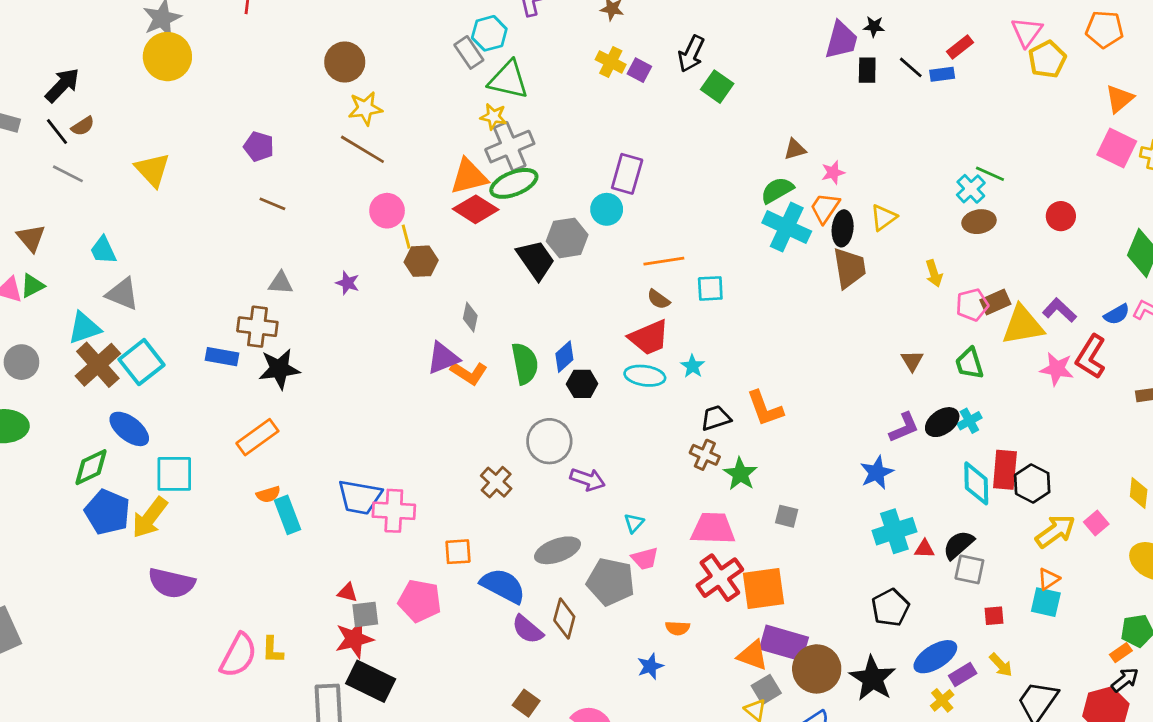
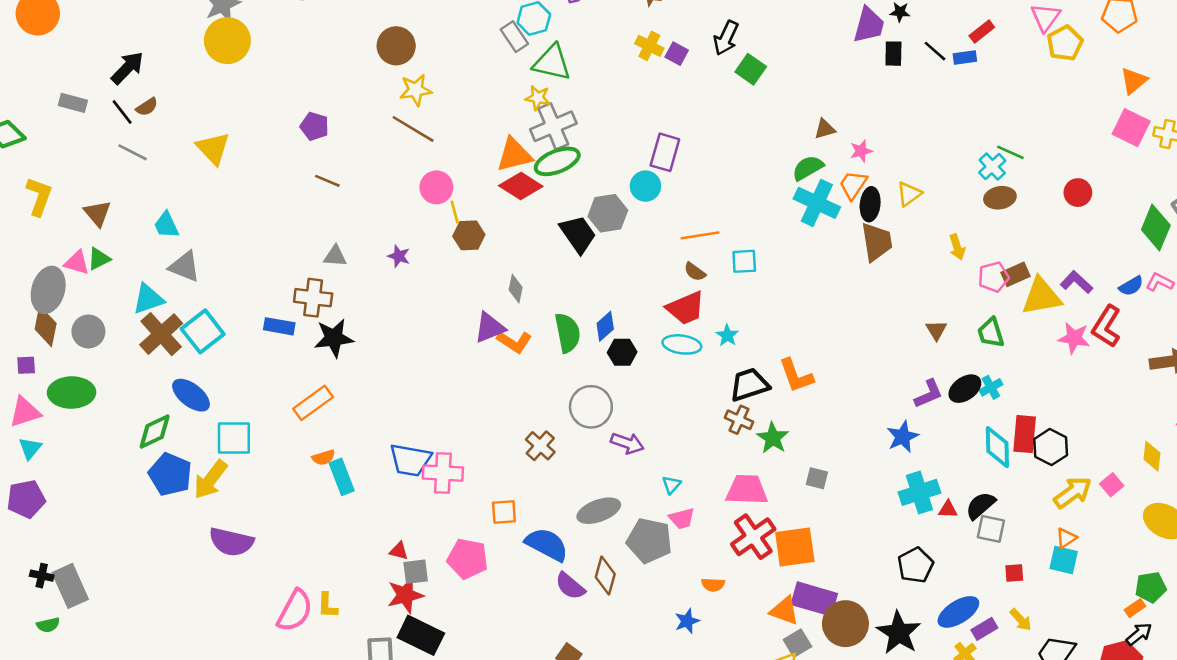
black trapezoid: (716, 418) -> (749, 385), size x1.4

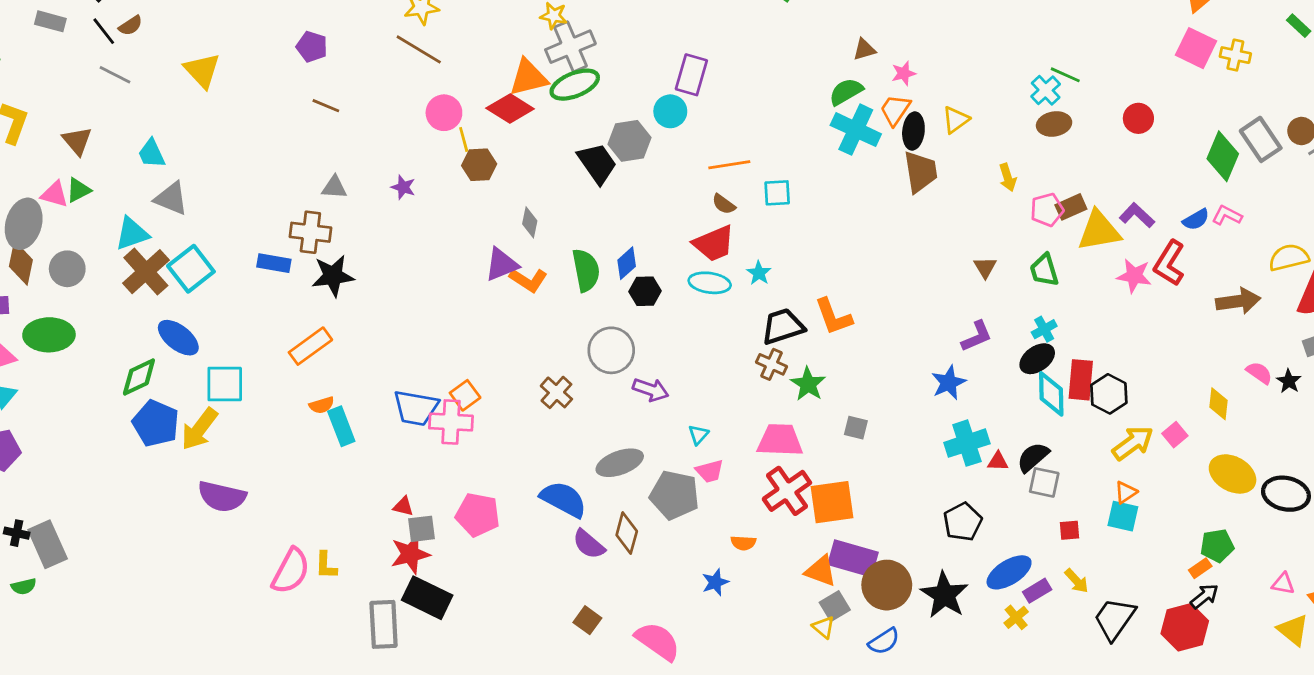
red diamond: (521, 186) -> (510, 109), moved
black ellipse: (965, 389) -> (1037, 359), moved
orange square: (504, 512) -> (465, 395), moved, turned -32

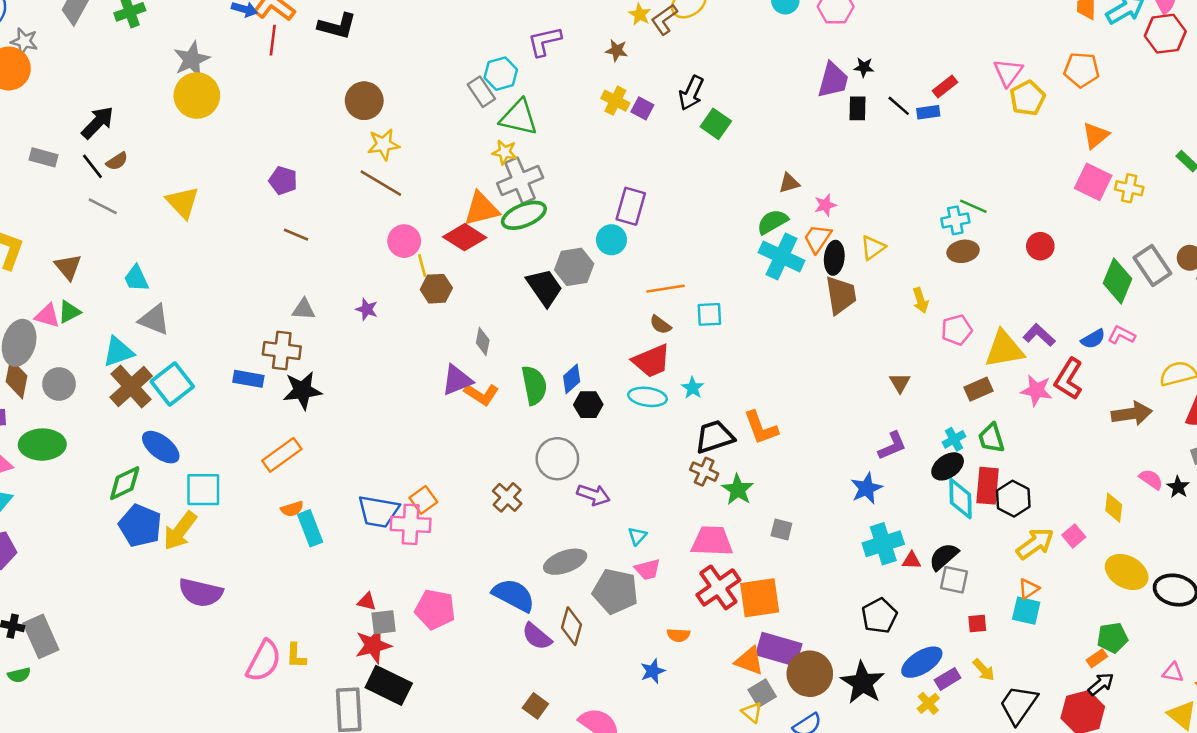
cyan cross: (1046, 90) -> (955, 220), turned 32
brown rectangle: (1071, 207) -> (978, 389), moved
green trapezoid: (1044, 270) -> (991, 438), moved

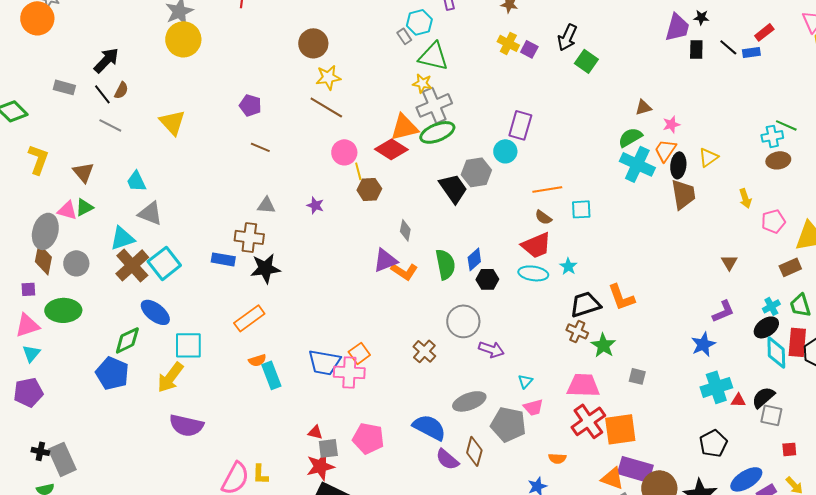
gray rectangle: (481, 92) -> (404, 36), size x0.7
brown semicircle: (117, 161) -> (121, 90), turned -30
blue pentagon: (140, 526) -> (112, 373), moved

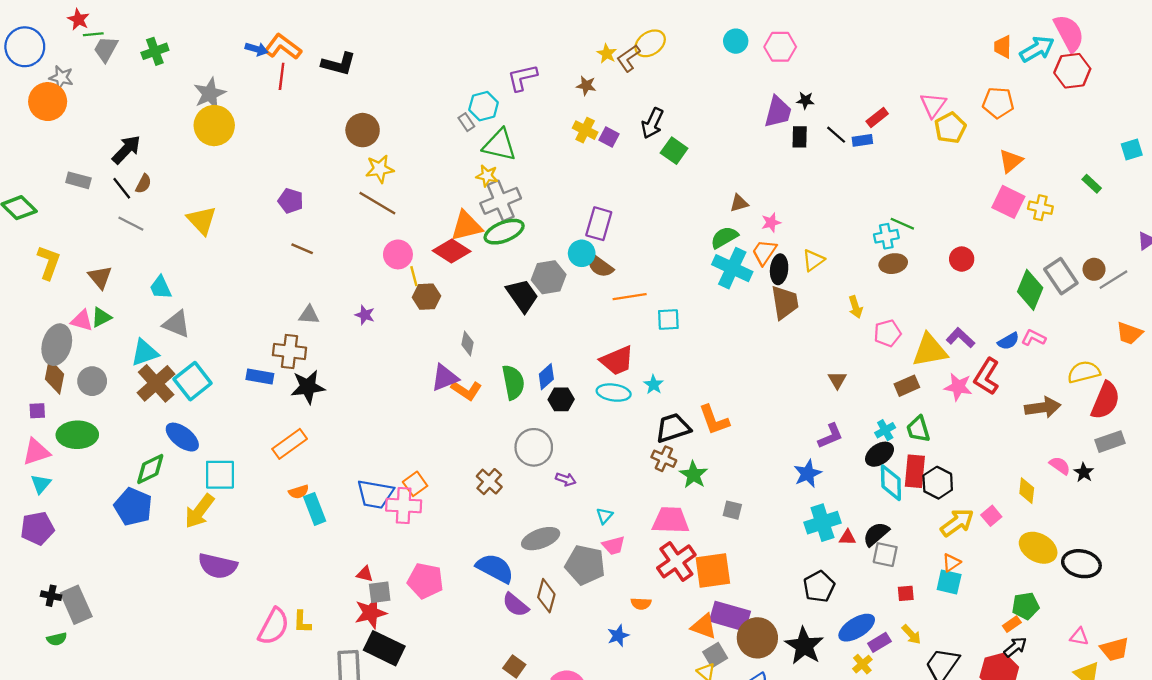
brown semicircle: (543, 217) -> (600, 266), moved, size x1.4
purple arrow: (491, 349) -> (566, 479), size x0.7

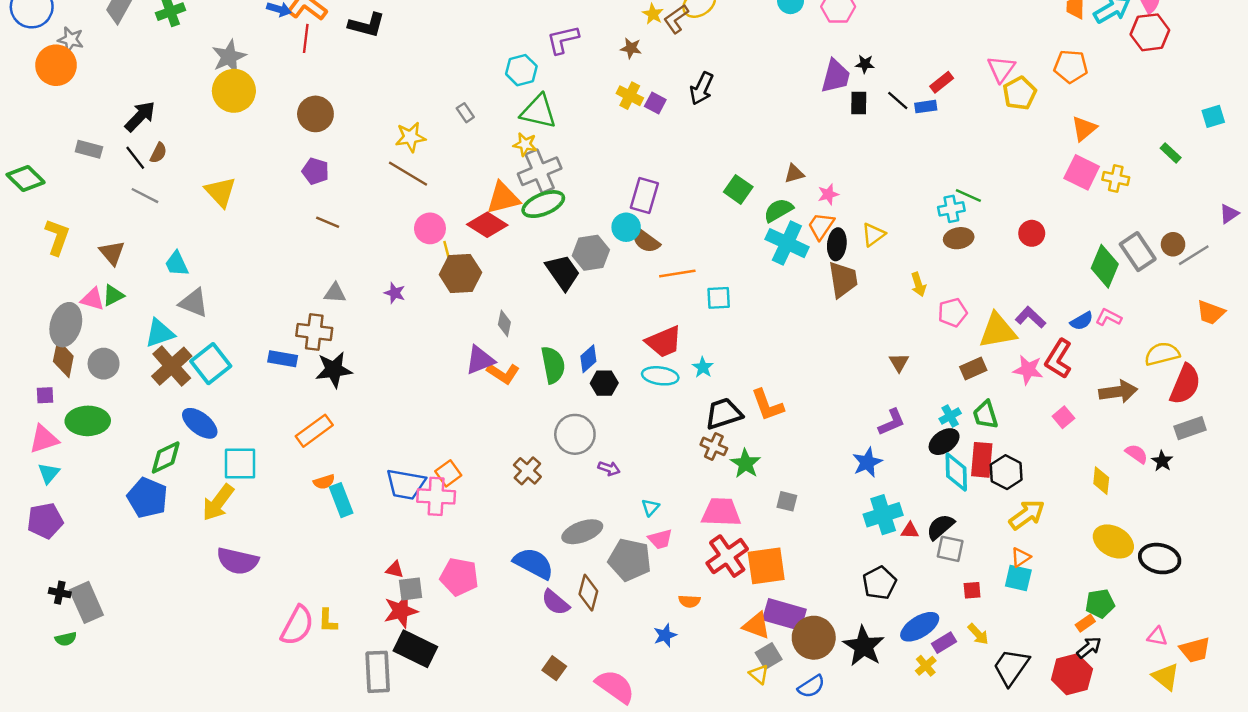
gray rectangle: (466, 122) -> (465, 113), moved
brown circle: (363, 130) -> (315, 114), moved
green square: (674, 151) -> (738, 189), moved
brown hexagon: (426, 297) -> (460, 273), size x1.4
pink square: (991, 516) -> (1063, 417), moved

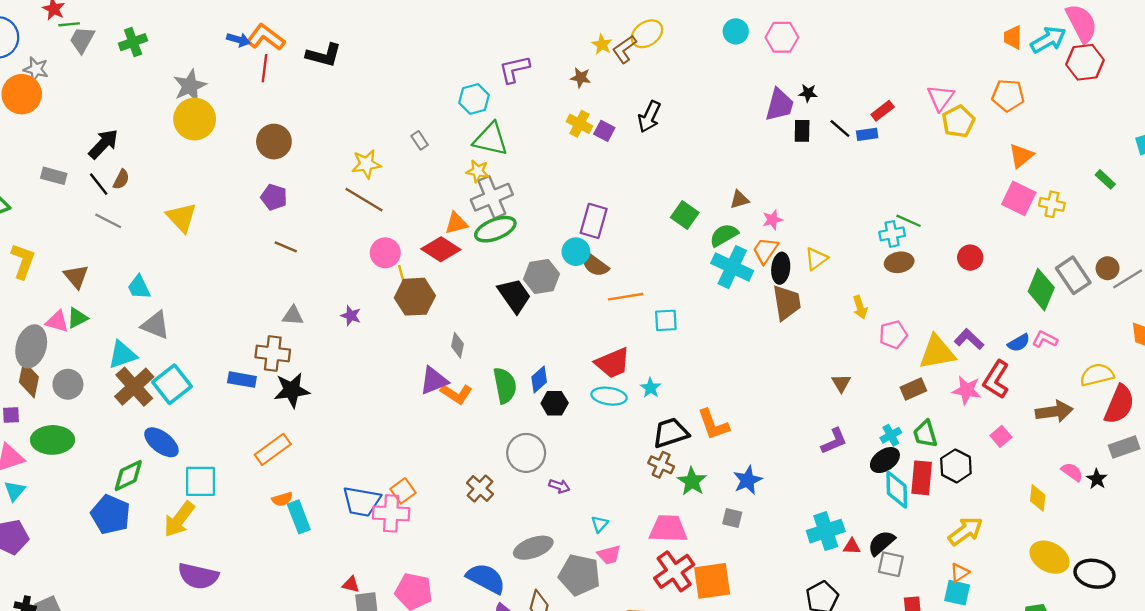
orange triangle: (503, 198) -> (456, 223), size x0.7
blue star: (867, 462) -> (748, 480), moved
black hexagon: (1006, 472) -> (956, 466), moved

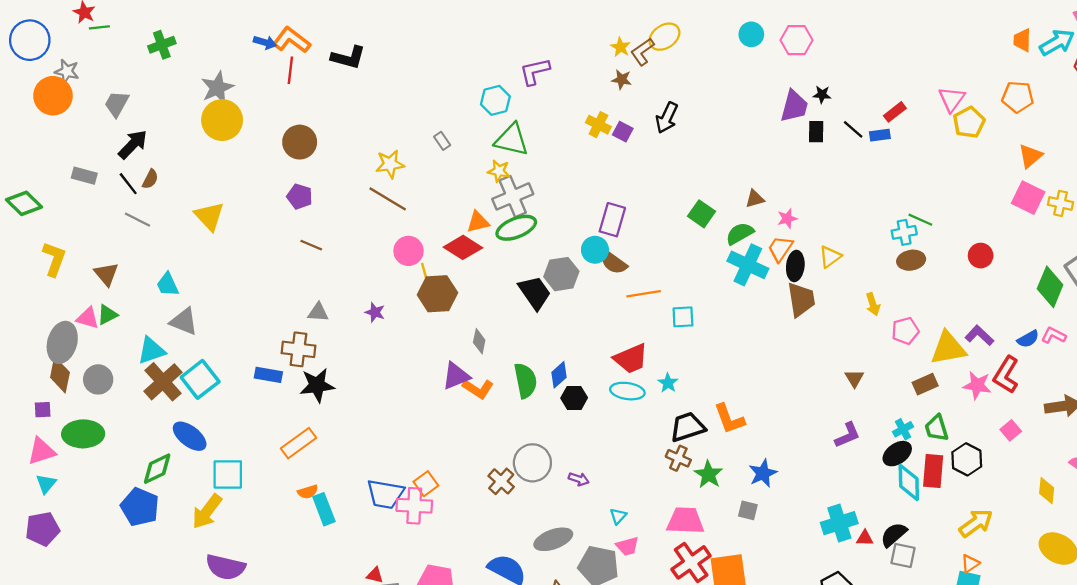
gray trapezoid: (82, 40) -> (117, 104), moved
brown star: (581, 78) -> (622, 80), moved
gray circle: (526, 453) -> (532, 463), moved

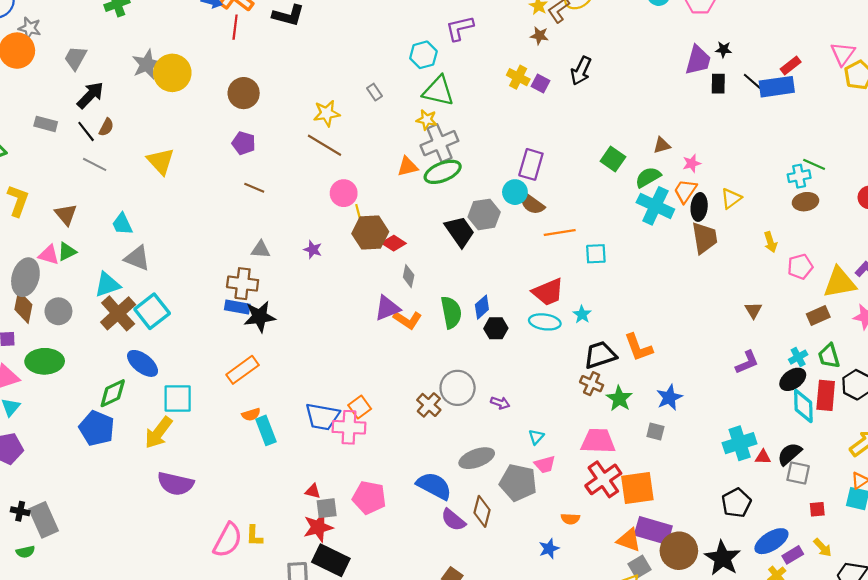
gray star: (217, 88) -> (147, 64), moved
blue rectangle: (880, 135) -> (777, 87), size x1.8
red diamond: (463, 247) -> (394, 243), moved, size x0.7
blue rectangle: (268, 375) -> (237, 307), moved

